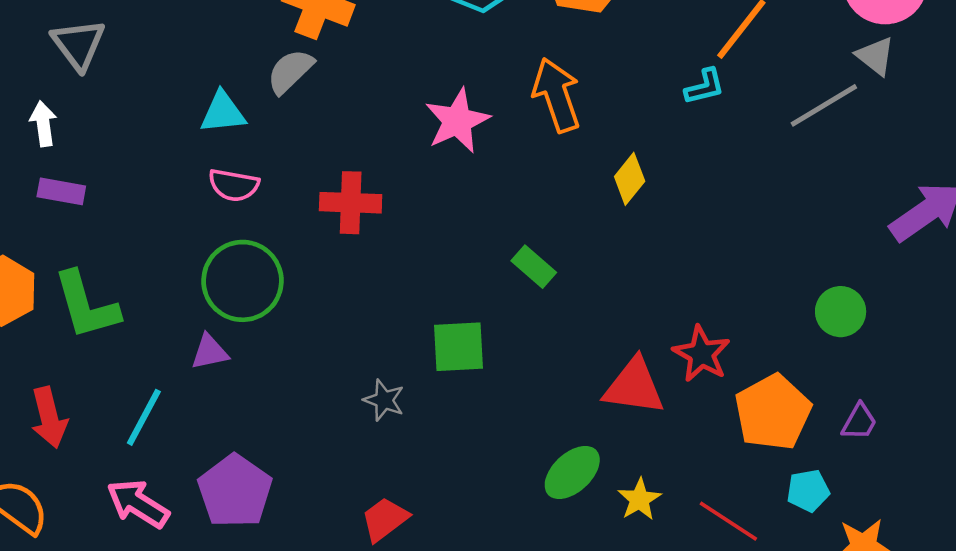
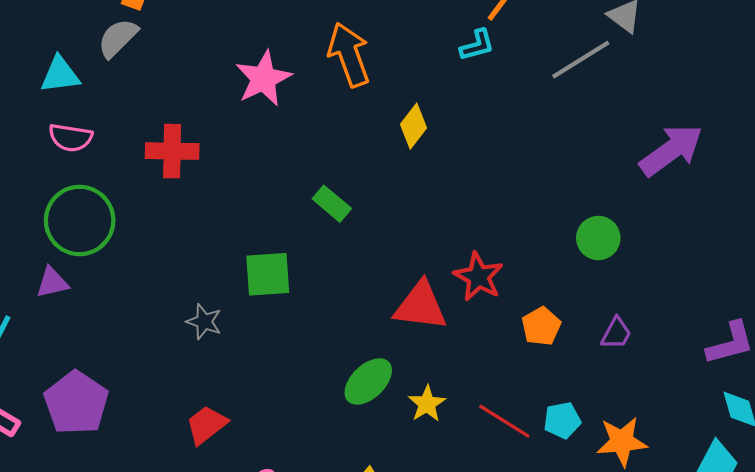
orange pentagon: (773, 412) -> (541, 326), size x0.6
cyan pentagon: (808, 491) -> (562, 420), moved

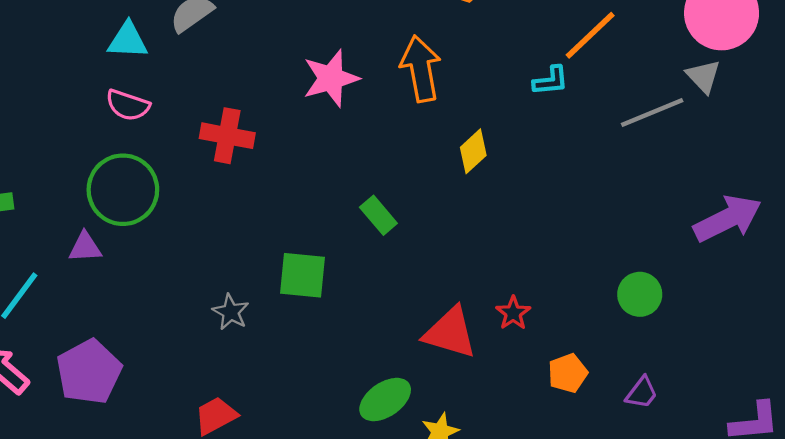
red star: (478, 277) -> (513, 313), size x0.7

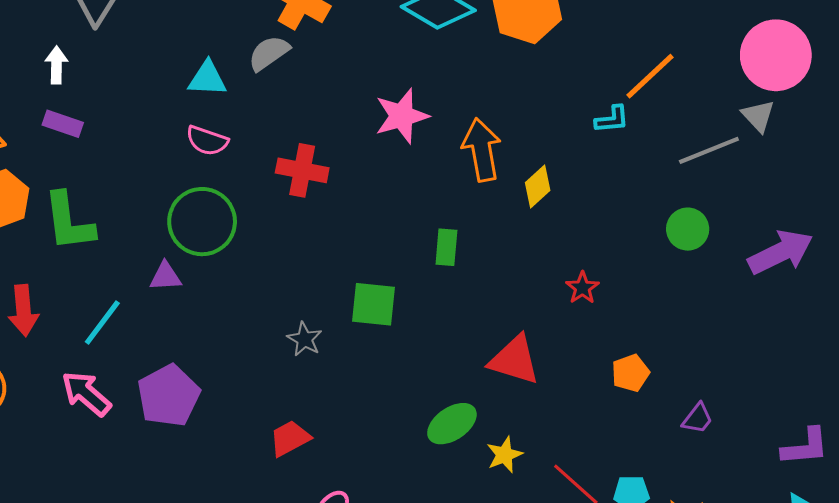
orange arrow: (421, 69) -> (482, 150), moved
green rectangle: (378, 215) -> (446, 247), turned 45
green circle: (640, 294) -> (688, 229), moved
red star: (513, 313) -> (582, 288), moved
orange pentagon: (568, 373) -> (630, 373), moved

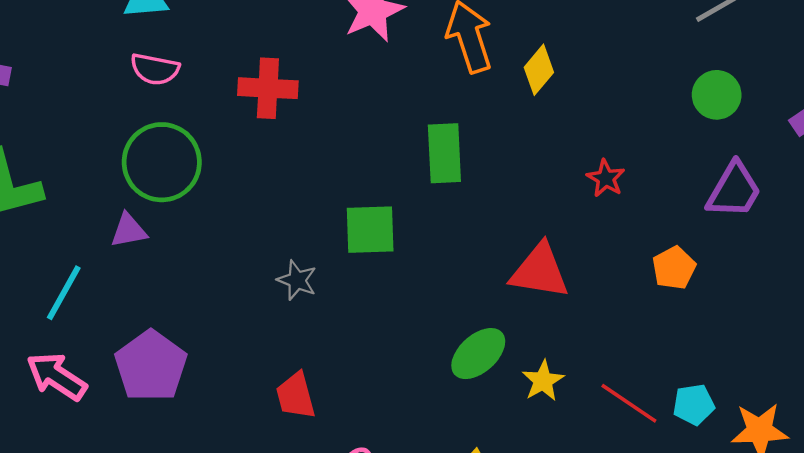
green rectangle: (446, 247) -> (444, 153), size x1.4
purple trapezoid: (698, 418) -> (734, 190), moved, size x1.6
red trapezoid: (290, 438) -> (296, 396), turned -69

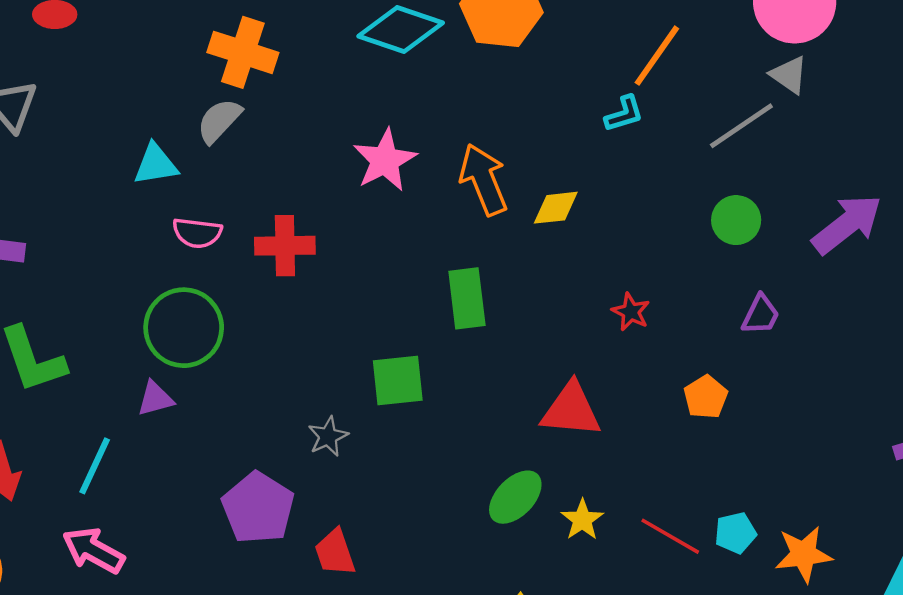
pink semicircle: (155, 69) -> (197, 233), moved
yellow diamond: (539, 70) -> (556, 208), turned 48
purple trapezoid: (734, 190) -> (761, 315), size x0.7
gray star: (297, 280) -> (328, 436), turned 30
purple pentagon: (151, 366) -> (258, 508), moved

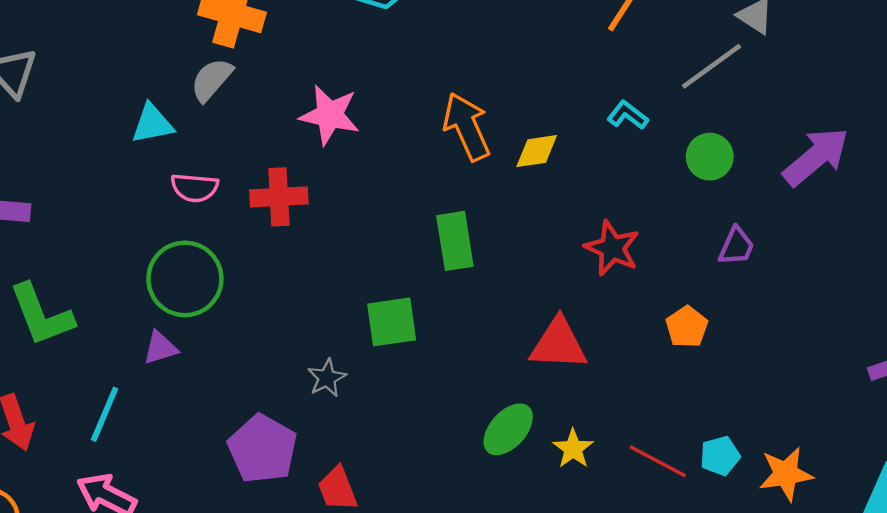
cyan L-shape: (624, 114) -> (628, 115), moved, turned -123
pink star: (385, 160) -> (330, 115), moved, turned -30
red star: (631, 312) -> (612, 248), size x1.5

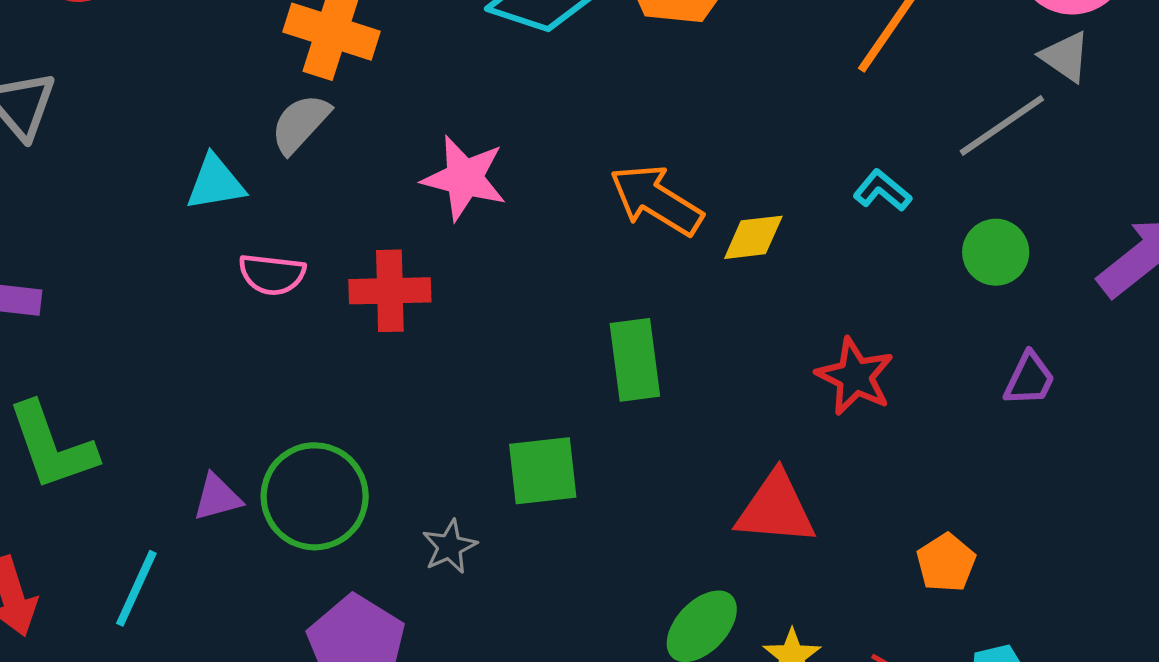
orange arrow: (467, 127) -> (656, 200), turned -36
green circle: (185, 279) -> (315, 496), moved
orange pentagon: (687, 327) -> (946, 563), moved

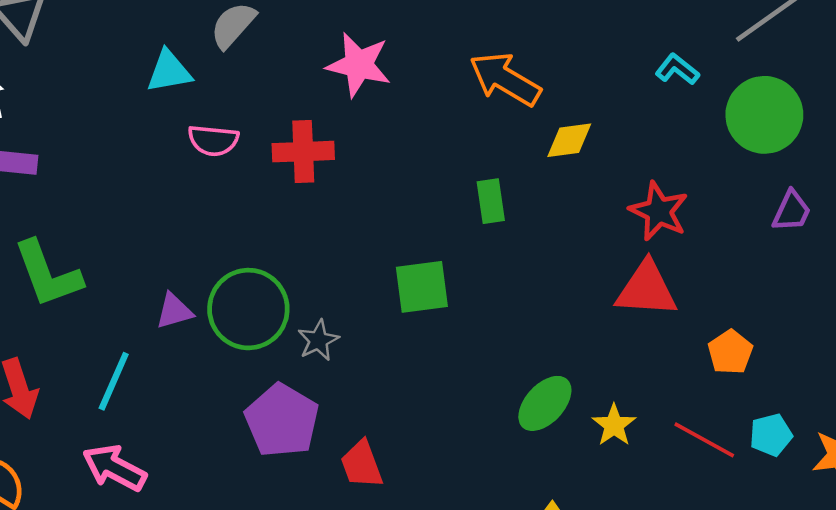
yellow diamond: (753, 237) -> (569, 140), moved
green circle: (996, 252) -> (764, 115), size x1.5
green rectangle: (635, 360) -> (491, 201), size x0.7
red triangle: (776, 509) -> (646, 289), moved
gray star: (450, 547) -> (318, 340), moved

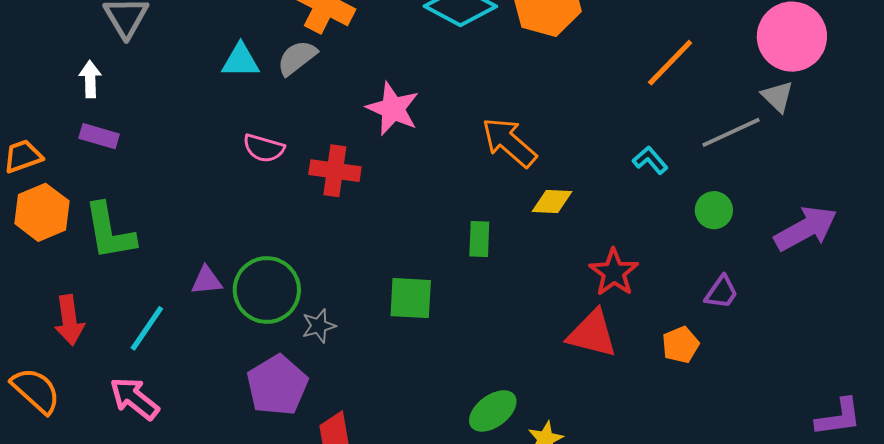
cyan triangle: (169, 71) -> (240, 61), moved
green circle: (764, 115) -> (714, 210), size x0.6
orange pentagon: (730, 352) -> (681, 345), moved

